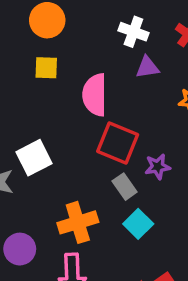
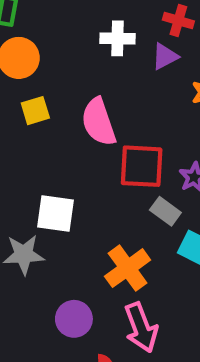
purple triangle: (147, 67) -> (165, 57), moved
white square: (34, 158) -> (55, 214), turned -36

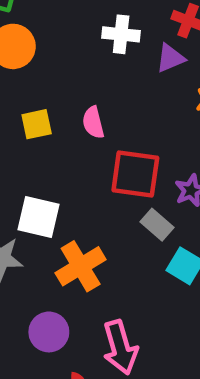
yellow square: (35, 111) -> (37, 124), moved
pink semicircle: (99, 122) -> (93, 122), size x0.6
orange cross: (128, 268) -> (81, 266), moved

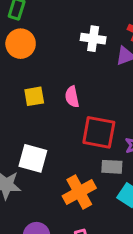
gray rectangle: (157, 225) -> (112, 167), turned -40
orange cross: (81, 266) -> (79, 192), moved

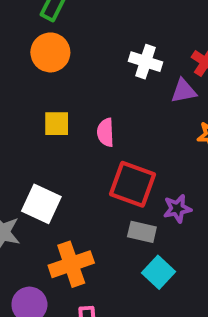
orange cross: (79, 192) -> (71, 264), moved

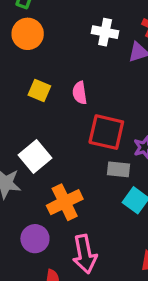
yellow square: (57, 124) -> (39, 90), turned 30
white square: (41, 204) -> (35, 156), turned 32

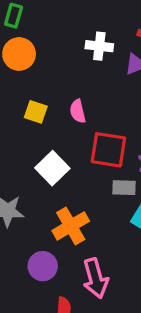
white square: (35, 156) -> (52, 168), moved

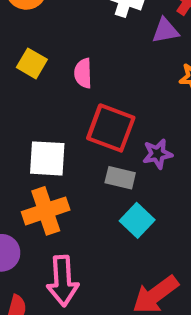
white square: (52, 168) -> (47, 158), moved, turned 36

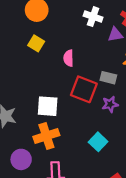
yellow square: (32, 63) -> (36, 43), moved
gray rectangle: (120, 178) -> (108, 78), moved

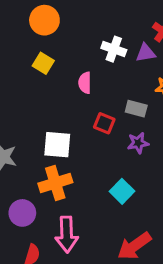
white cross: (93, 17) -> (114, 49), moved
red square: (84, 89) -> (104, 123), size x0.6

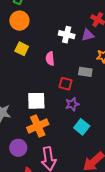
purple star: (138, 143) -> (72, 104), moved

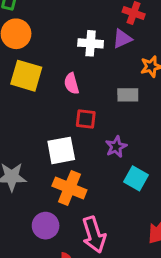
yellow square: (22, 49) -> (26, 76), size x1.5
red square: (65, 84) -> (86, 119), moved
orange cross: (38, 126) -> (69, 188), turned -35

